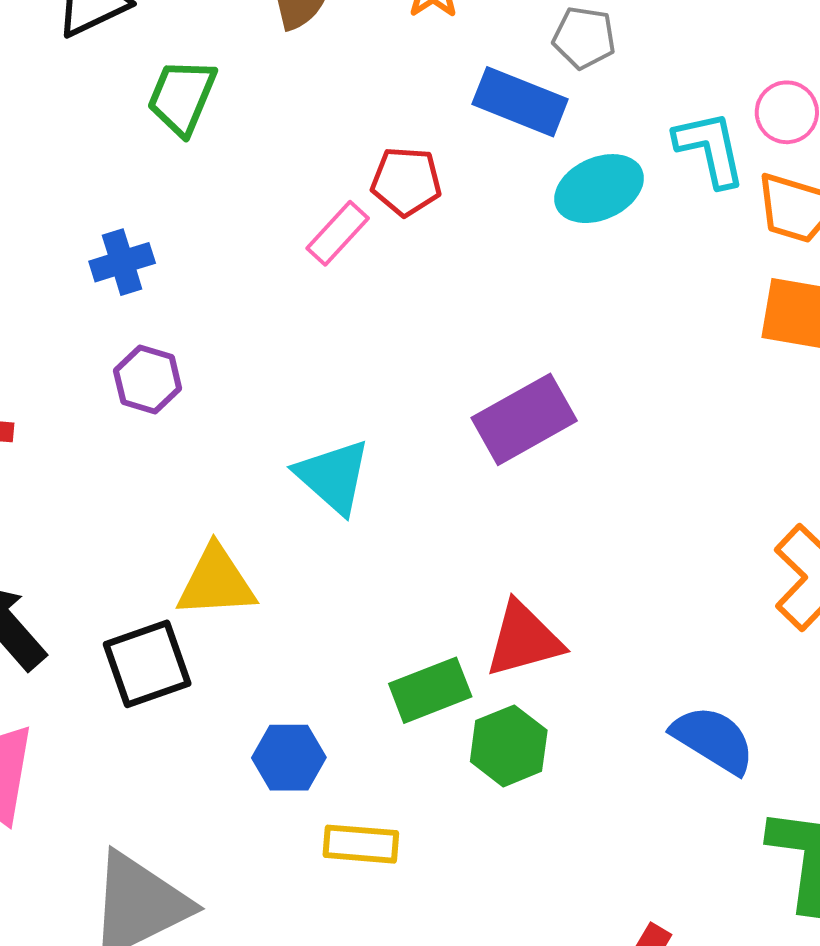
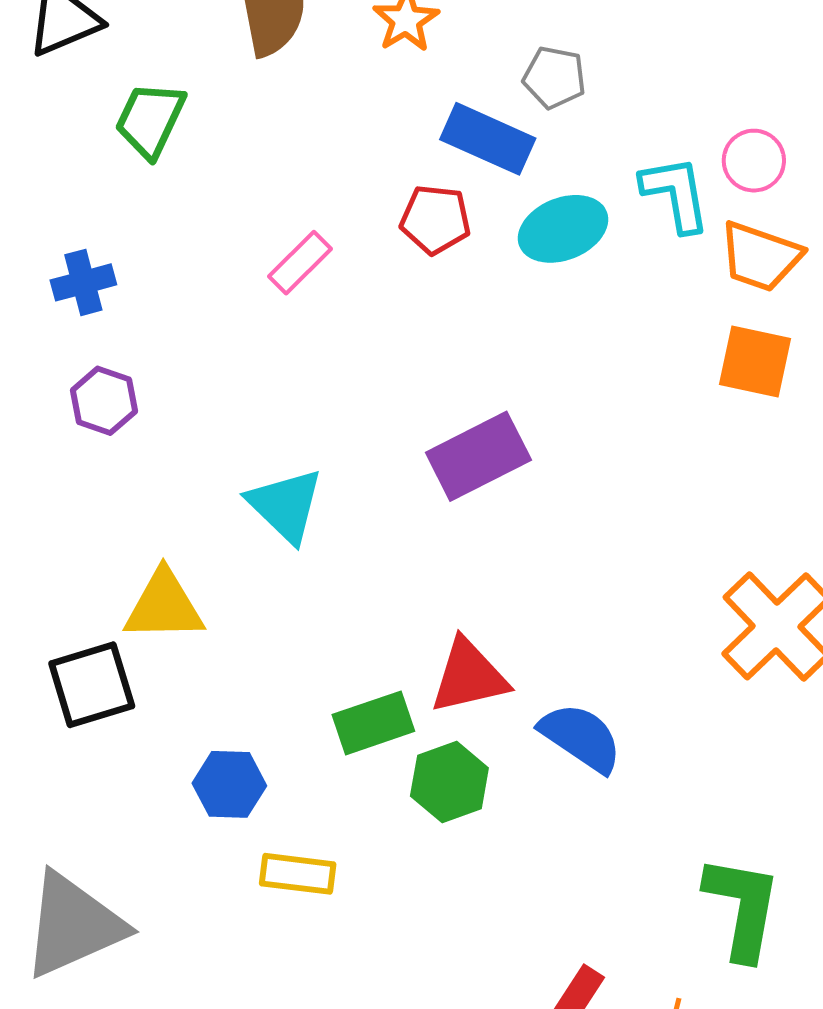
red pentagon: (406, 181) -> (435, 219), moved
blue semicircle: (713, 740) -> (581, 737), moved

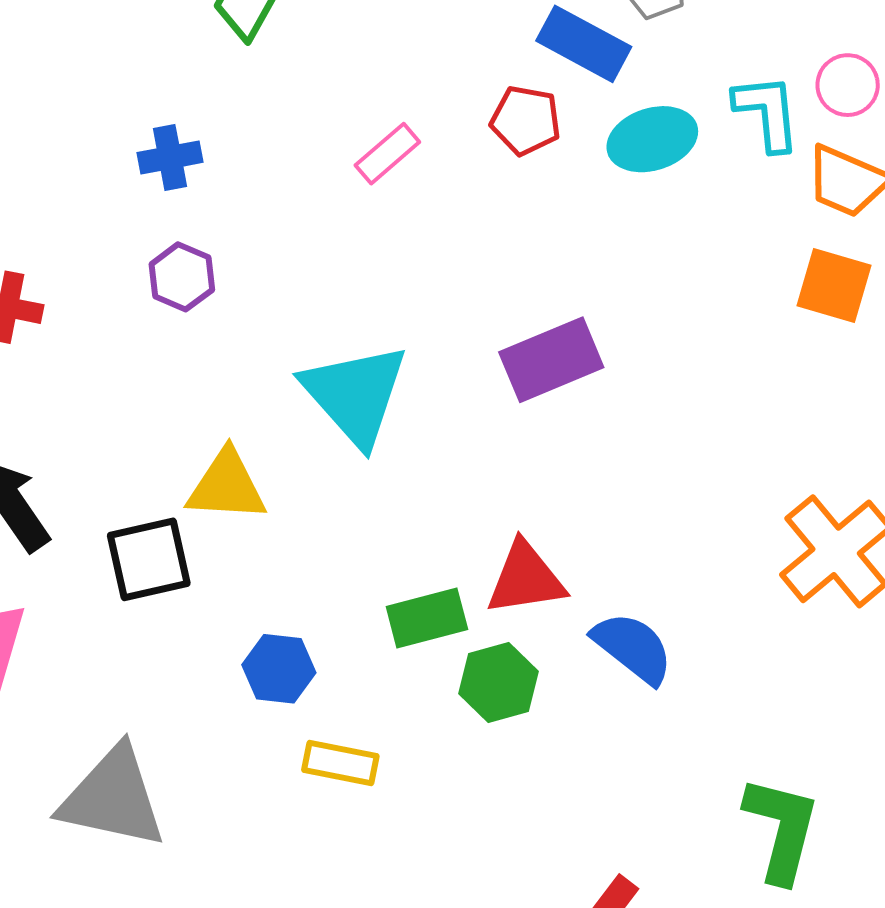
cyan triangle: (285, 505) -> (355, 395), size x1.4
gray triangle: (73, 925) -> (113, 798), turned 32

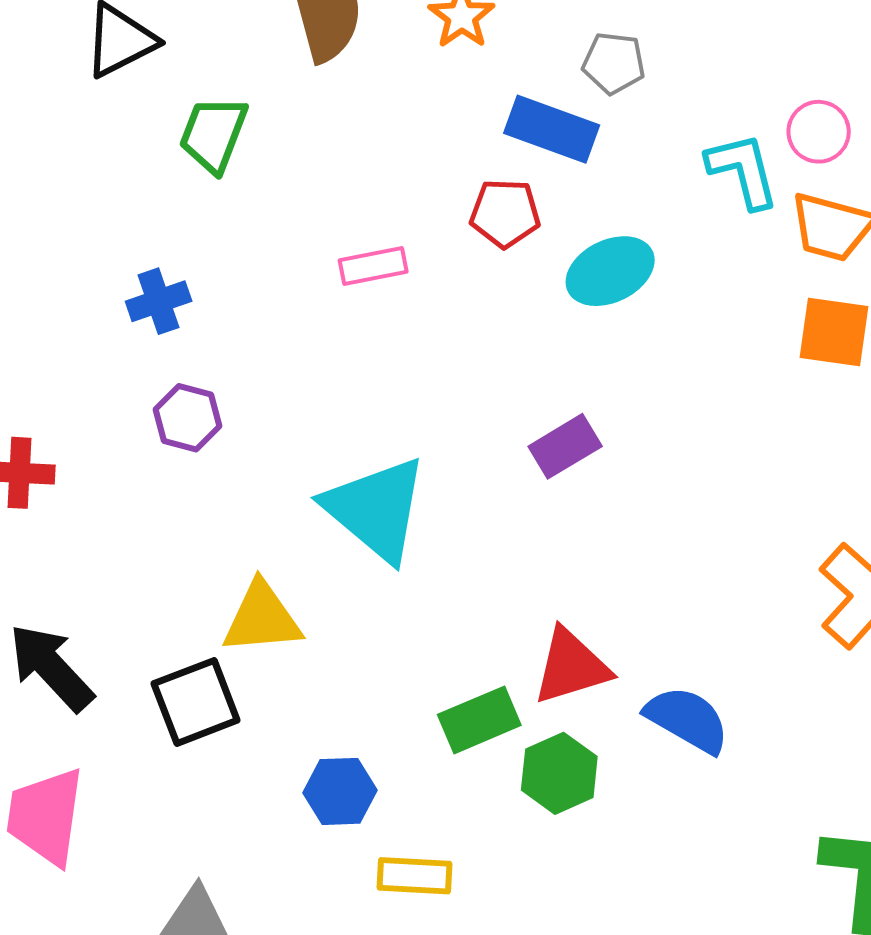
cyan ellipse: (652, 139) -> (610, 271), moved
pink rectangle: (387, 154) -> (373, 266), turned 38
purple rectangle: (551, 360) -> (565, 446), size x0.7

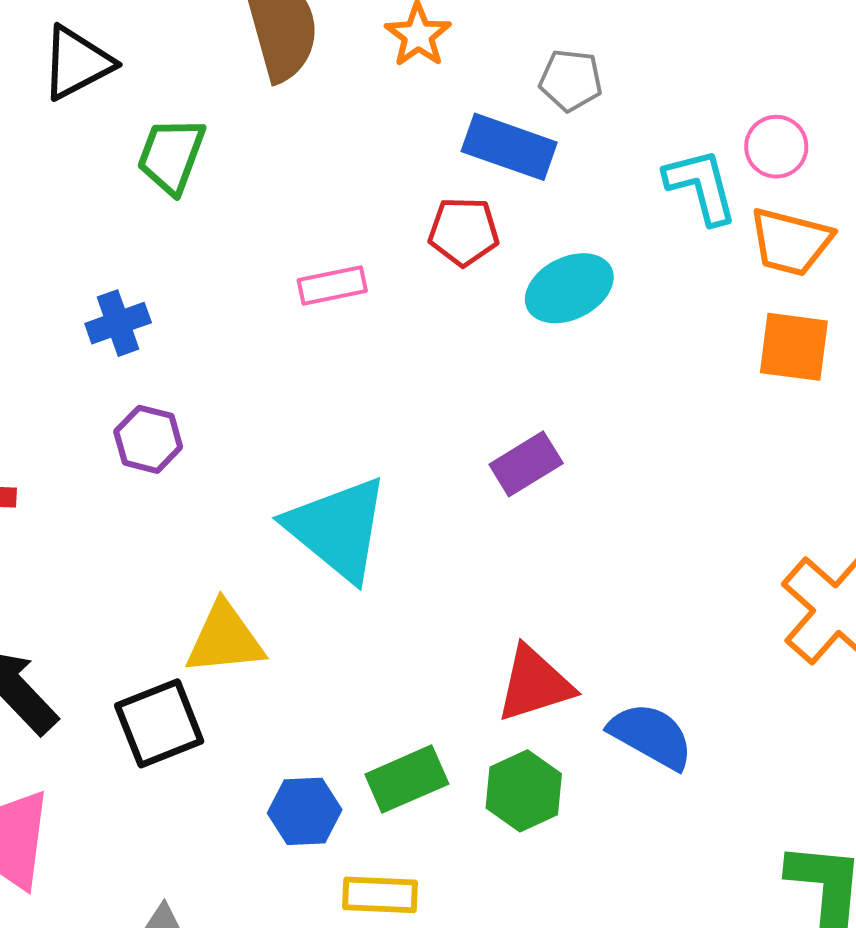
green rectangle: (479, 720) -> (407, 779), moved

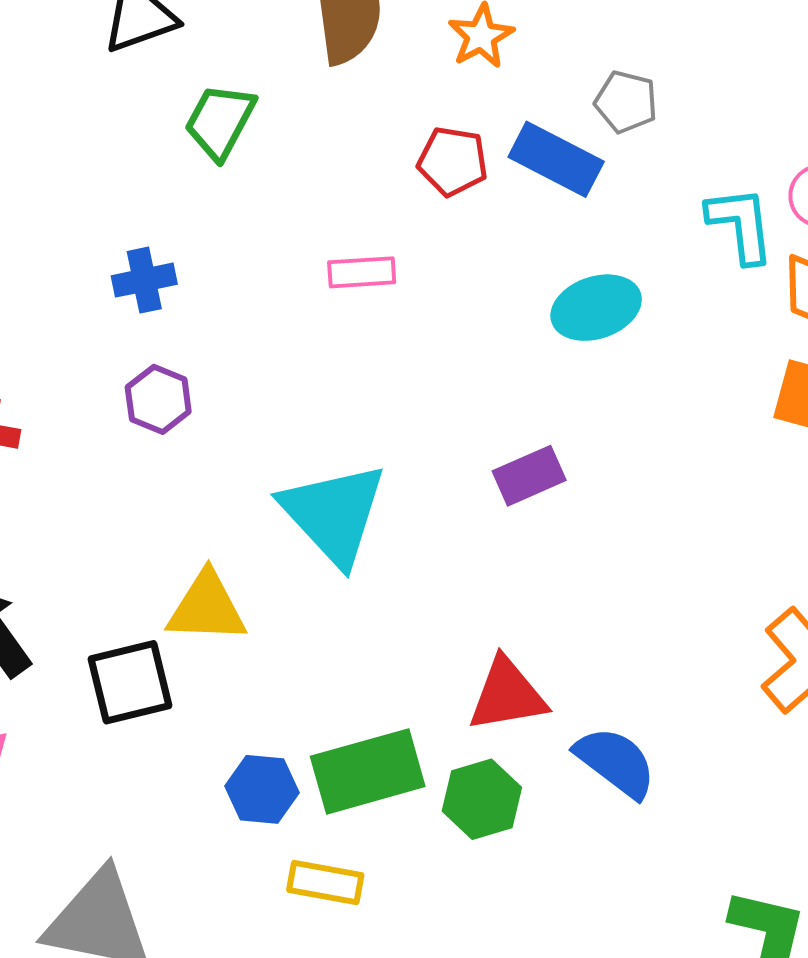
red pentagon: (464, 231) -> (453, 161), moved
green rectangle: (407, 779) -> (368, 771), size x1.4

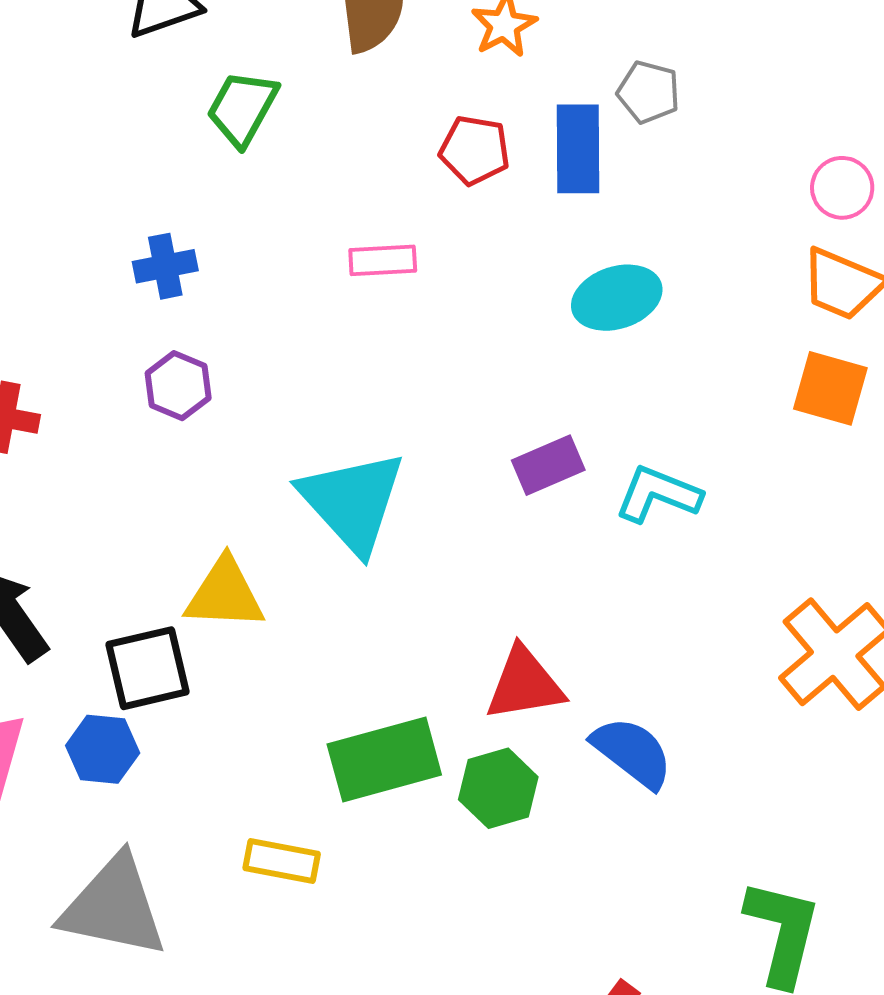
blue rectangle: (556, 159) -> (578, 149), turned 62
cyan L-shape: (741, 225) -> (658, 494), moved, turned -62
blue hexagon: (262, 789) -> (103, 749), moved
yellow rectangle: (325, 882) -> (282, 861), moved

